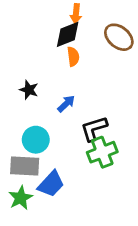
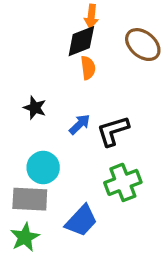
black L-shape: (94, 129) -> (113, 131), moved
blue trapezoid: (51, 184) -> (81, 221), moved

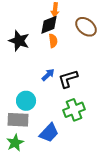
black star: (35, 108) -> (19, 41), moved, size x1.5

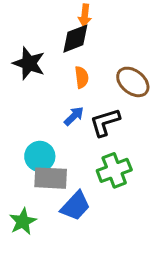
brown ellipse: (86, 27) -> (133, 82), moved
orange semicircle: (53, 41) -> (82, 77), moved
gray rectangle: (18, 120) -> (51, 178), moved

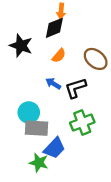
orange semicircle: (82, 77) -> (59, 56), turned 48
blue arrow: (74, 116) -> (53, 83), turned -104
green star: (23, 221) -> (39, 163), moved, turned -30

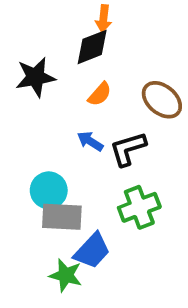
black star: (21, 46) -> (36, 77), turned -30

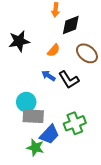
black diamond: (92, 47) -> (71, 25), moved
black L-shape: (128, 149) -> (69, 80), turned -105
green cross: (139, 207) -> (75, 123), moved

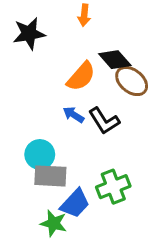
black diamond: (71, 25) -> (115, 60), moved, turned 70
black star: (19, 41) -> (29, 34), moved
orange semicircle: (54, 50) -> (81, 76), size x1.5

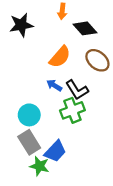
black diamond: (115, 60) -> (85, 28), moved
gray rectangle: (50, 176) -> (29, 142), moved, turned 55
green cross: (113, 187) -> (72, 110), moved

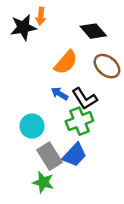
orange arrow: (62, 11) -> (41, 16), moved
gray rectangle: (29, 142) -> (50, 156), moved
blue trapezoid: (55, 151) -> (74, 155), moved

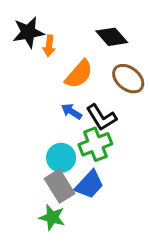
orange arrow: (41, 16) -> (49, 46), moved
cyan circle: (32, 126) -> (61, 158), moved

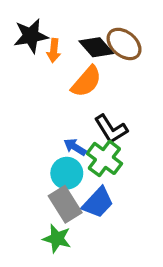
black diamond: (112, 37) -> (96, 47), moved
brown ellipse: (128, 79) -> (124, 44), moved
blue arrow: (72, 111) -> (75, 147), moved
green cross: (95, 144) -> (104, 158), turned -32

